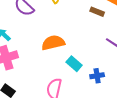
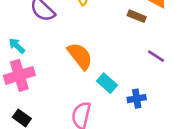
orange semicircle: (53, 43) -> (80, 56), turned 65

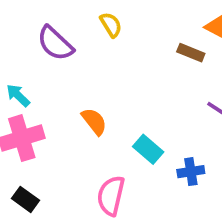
orange semicircle: (80, 56) -> (94, 121), moved, size x0.7

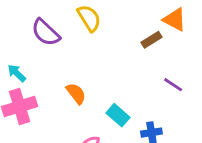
yellow semicircle: (111, 25) -> (89, 18), size x1.4
brown rectangle: (191, 53) -> (151, 40), turned -54

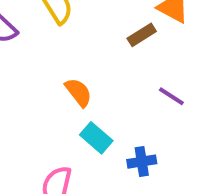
orange semicircle: (76, 93) -> (78, 92), moved

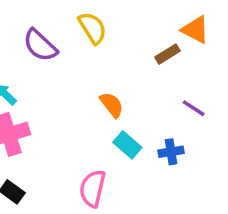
blue cross: (142, 162) -> (171, 152), moved

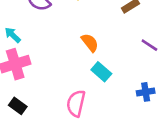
blue cross: (171, 152) -> (146, 92), moved

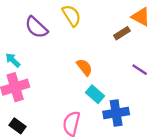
blue cross: (146, 92) -> (116, 113), moved, size x1.5

